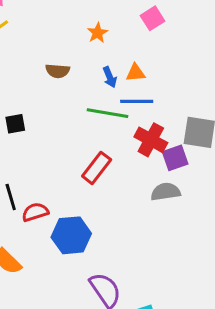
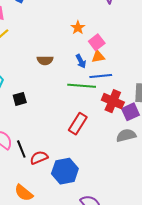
pink square: (152, 18) -> (97, 42), moved
orange star: (98, 33) -> (78, 28), moved

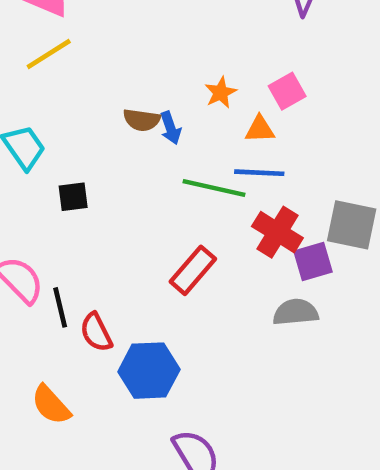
orange star: (78, 28) -> (221, 93), moved
pink square: (97, 42) -> (287, 91), moved
blue arrow: (81, 61) -> (171, 128), moved
red semicircle: (39, 158) -> (96, 332), turned -102

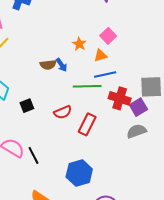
red semicircle: (96, 332) -> (63, 112), moved, turned -72

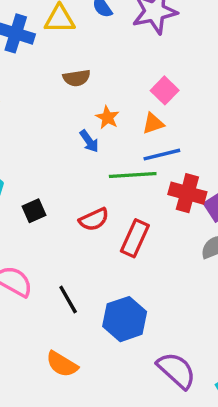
orange star: (79, 44) -> (107, 117), moved
brown semicircle: (48, 65) -> (77, 78), moved
black line: (34, 155) -> (68, 299), moved

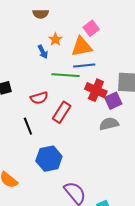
orange triangle: (153, 123) -> (82, 47), size x1.6
black line: (68, 299) -> (28, 126), moved

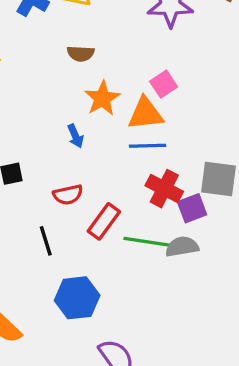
orange star: (55, 39) -> (102, 98), size x1.5
blue arrow: (43, 52) -> (75, 136), moved
green line: (65, 75) -> (147, 242), moved

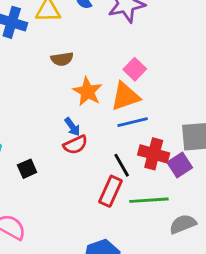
red semicircle: (68, 195) -> (75, 145), moved
black line: (46, 241) -> (122, 165), moved
gray semicircle: (182, 247) -> (183, 224), moved

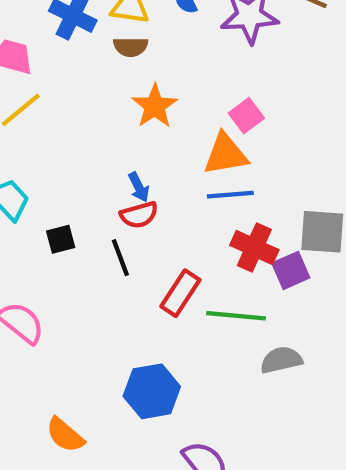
brown semicircle: (62, 59) -> (131, 47), moved
orange star: (88, 92) -> (155, 106), moved
black line: (122, 165) -> (120, 258), moved

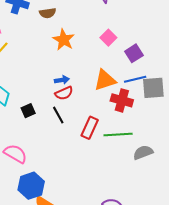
orange triangle: (226, 154) -> (105, 80), moved
blue arrow: (139, 187) -> (62, 80), turned -64
blue line: (230, 195) -> (135, 79), moved
purple square: (291, 270) -> (134, 53), moved
blue hexagon: (152, 391) -> (31, 186), moved

